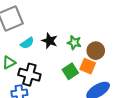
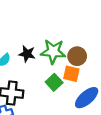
green star: (74, 43) -> (53, 52), size x1.6

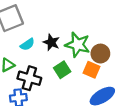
green square: (54, 82) -> (62, 70), moved

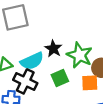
cyan semicircle: (27, 44) -> (32, 61), moved, size x1.5
orange square: (92, 70) -> (90, 83), turned -35

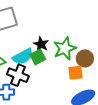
green star: (80, 55) -> (65, 49), turned 30
green square: (60, 78) -> (38, 57), moved

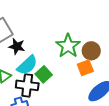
black star: (41, 44) -> (17, 46), moved
green square: (38, 57) -> (44, 74), moved

